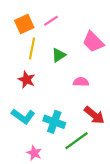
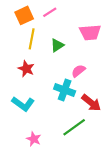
pink trapezoid: (93, 42) -> (90, 32), turned -50
pink semicircle: (81, 82) -> (78, 71), turned -40
cyan cross: (54, 122) -> (65, 90), moved

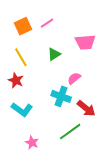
yellow line: (32, 39) -> (21, 57), moved, turned -42
red star: (26, 69) -> (16, 80), moved

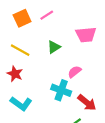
yellow line: (21, 57) -> (20, 50), turned -30

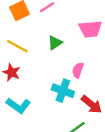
pink semicircle: (75, 72) -> (78, 70), turned -32

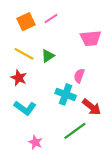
green triangle: (55, 43) -> (48, 56), moved

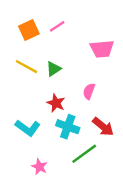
red star: (19, 78) -> (56, 103), moved
cyan cross: (66, 94) -> (68, 127), moved

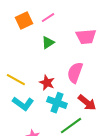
yellow line: (26, 67) -> (16, 80), moved
green triangle: (54, 69) -> (48, 43), moved
pink semicircle: (89, 91) -> (75, 73), size x1.5

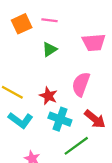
pink line: (48, 18) -> (50, 20), turned 40

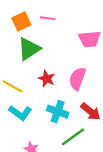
green triangle: (50, 49) -> (29, 49), moved, size x1.6
red star: (48, 96) -> (47, 79), moved

